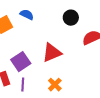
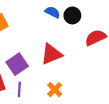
blue semicircle: (27, 15) -> (52, 12), moved

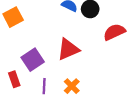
purple line: (19, 90) -> (44, 86), moved

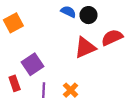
red triangle: (68, 49) -> (85, 48), moved

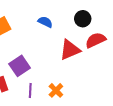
blue semicircle: (68, 12) -> (45, 22), moved
black circle: (88, 15) -> (83, 19), moved

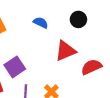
red semicircle: (96, 40) -> (91, 67), moved

